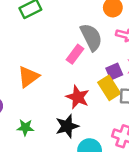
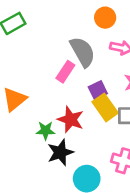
purple square: (114, 71) -> (98, 90), moved
green star: (25, 127) -> (45, 131), moved

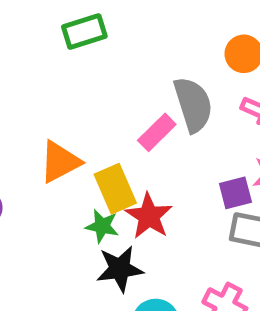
purple square: (98, 90) -> (235, 193), moved
yellow rectangle: (105, 107) -> (115, 189), moved

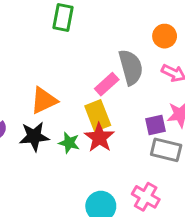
green rectangle: (84, 31) -> (63, 17), turned -64
yellow rectangle: (115, 189) -> (98, 116), moved
black star: (120, 269) -> (34, 136), moved

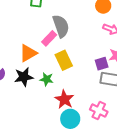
gray semicircle: (131, 67) -> (61, 26), moved
pink rectangle: (107, 84) -> (49, 38), moved
red star: (99, 138) -> (64, 99), moved

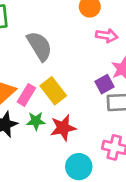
pink rectangle: (49, 38) -> (26, 95), moved
red star: (64, 99) -> (63, 128), moved, turned -30

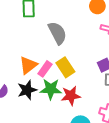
green star: (36, 121) -> (51, 89), size x1.5

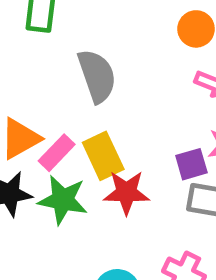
red star: (71, 96) -> (126, 193), moved

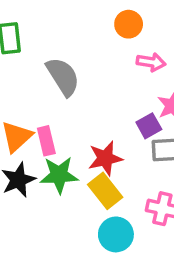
pink rectangle: (57, 153) -> (46, 141), turned -44
yellow rectangle: (103, 156) -> (105, 191), moved

